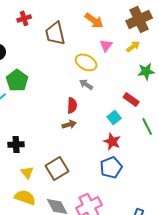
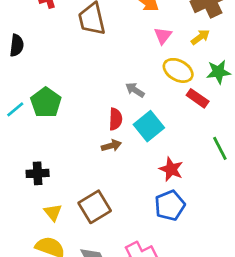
yellow ellipse: (86, 62) -> (178, 70), moved
green pentagon: (17, 80) -> (46, 102), moved
red rectangle: (131, 99) -> (198, 98), moved
cyan square: (114, 117) -> (149, 126), moved, size x1.5

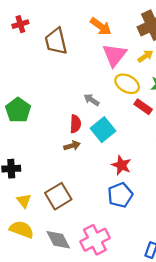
pink triangle: (163, 36) -> (114, 55), size x1.6

